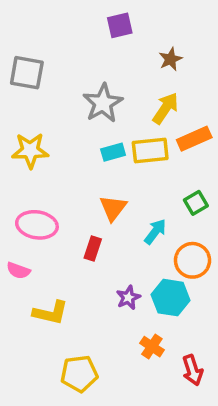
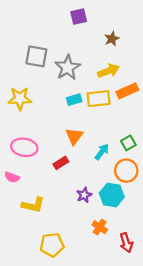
gray square: (27, 73) -> (36, 56), moved
yellow arrow: (165, 108) -> (109, 71), turned 35
green square: (196, 203) -> (128, 143), moved
red rectangle: (93, 249) -> (61, 163), turned 40

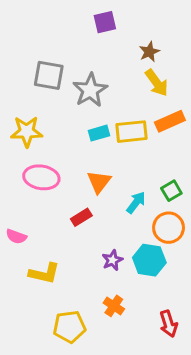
yellow arrow: (109, 71) -> (157, 83), moved, turned 75
pink ellipse: (24, 147) -> (41, 177), moved
orange cross: (100, 227) -> (114, 306), moved

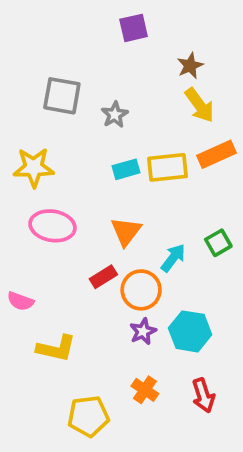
gray star: (90, 90) -> (115, 115), size x0.6
orange circle: (169, 228) -> (141, 290), moved
red arrow: (169, 324) -> (203, 395), moved

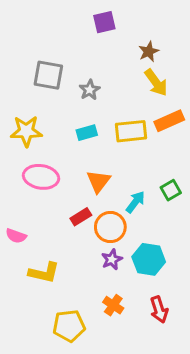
cyan rectangle: (126, 169) -> (87, 133), moved

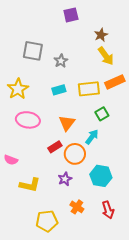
yellow star: (26, 131) -> (18, 89), turned -30
green square: (171, 190) -> (102, 114), moved
purple star: (112, 259) -> (65, 179), moved

